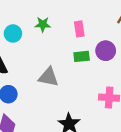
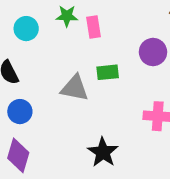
pink rectangle: (79, 29) -> (93, 27), moved
green rectangle: (82, 56) -> (108, 72), moved

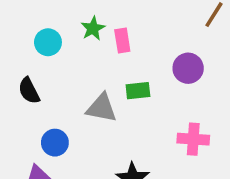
green star: (67, 16) -> (93, 28), turned -30
blue circle: (20, 112) -> (55, 143), moved

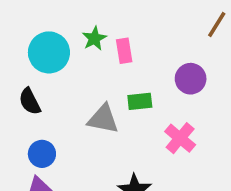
cyan circle: (48, 42) -> (49, 52), size x1.5
pink cross: (193, 139) -> (180, 138), moved, turned 36
blue circle: (55, 143) -> (42, 154), moved

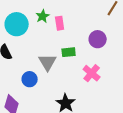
gray triangle: (103, 119) -> (48, 62), turned 48
blue circle: (42, 154) -> (30, 79), moved

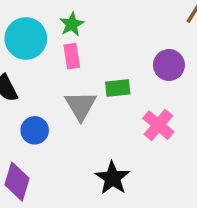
pink rectangle: (60, 23) -> (72, 56), moved
blue circle: (30, 79) -> (35, 130), moved

